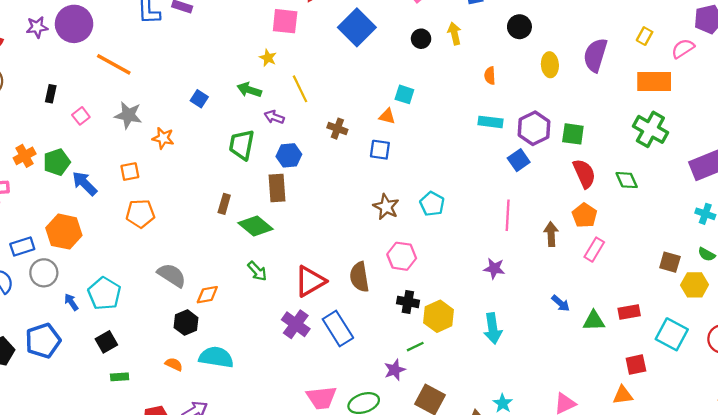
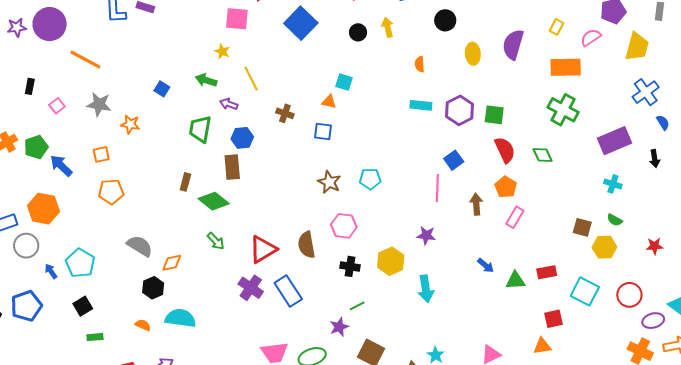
blue square: (519, 160) -> (454, 160), moved
cyan pentagon: (432, 204) -> (370, 179), turned -30
yellow hexagon: (439, 316) -> (391, 261), moved

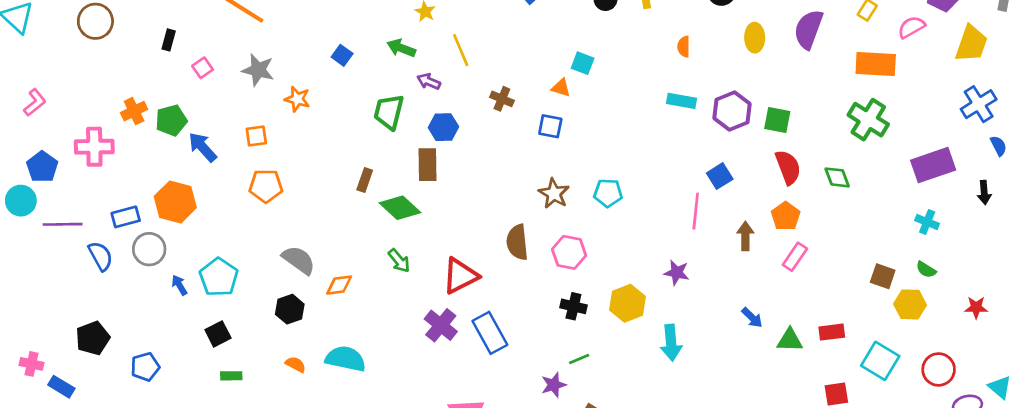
brown semicircle: (307, 245) -> (517, 242), moved
black hexagon: (153, 288) -> (290, 309), moved
blue pentagon: (26, 306) -> (145, 367), moved, size x0.7

